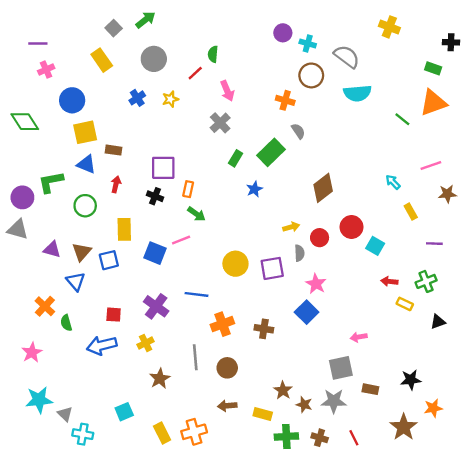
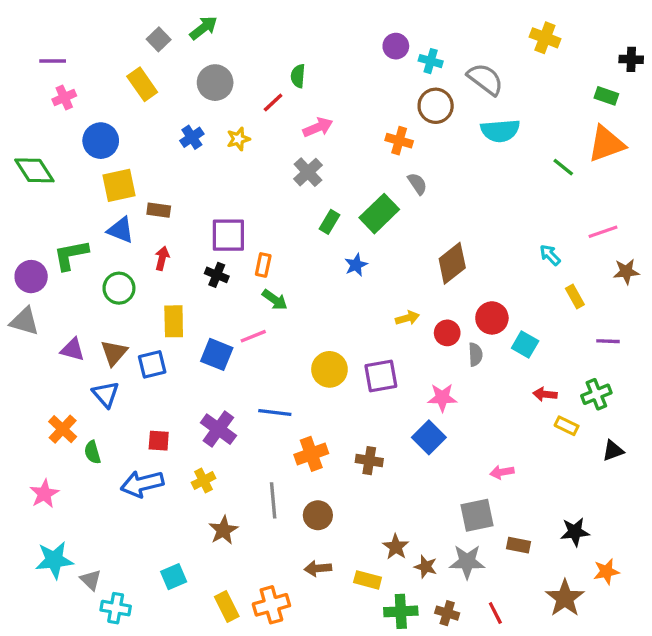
pink arrow: (227, 91) -> (318, 127), turned -90
gray semicircle: (299, 253) -> (475, 354), moved
pink star: (316, 284) -> (442, 398), turned -30

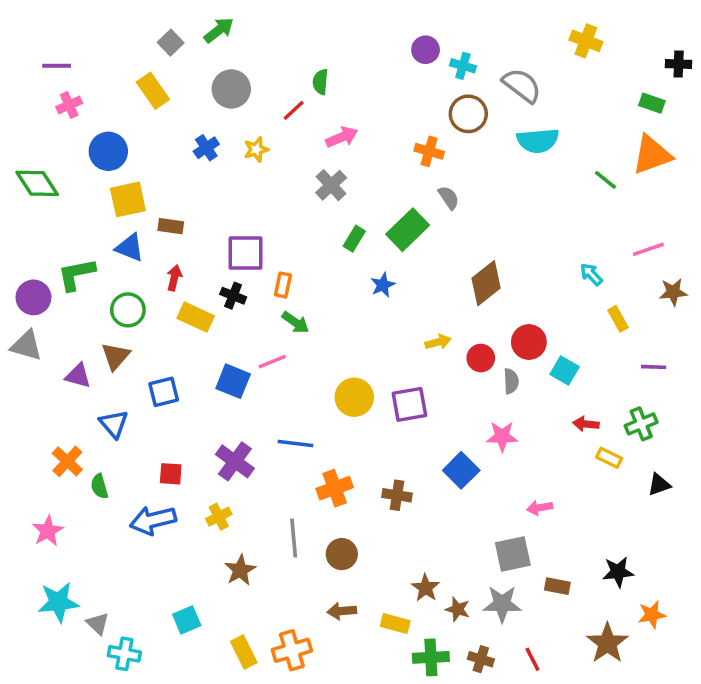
yellow rectangle: (174, 321) -> (196, 317), moved, turned -64
brown triangle: (114, 353) -> (115, 356), moved
pink star: (442, 398) -> (502, 436), moved

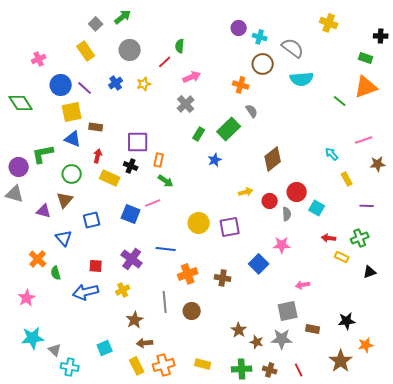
purple line: (57, 66) -> (85, 88), moved, turned 42
brown arrow: (342, 611) -> (145, 343), moved
yellow rectangle: (395, 624) -> (203, 364), moved

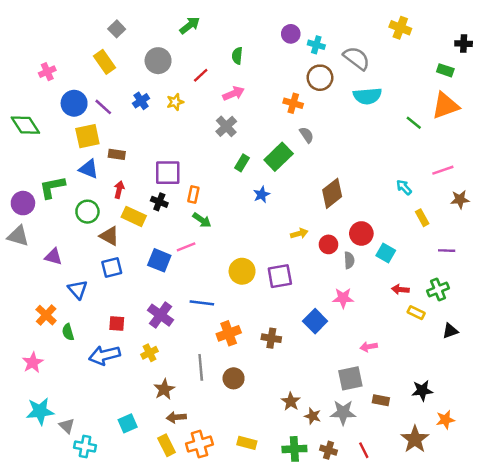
green arrow: (123, 17) -> (190, 25), moved
green semicircle: (180, 46) -> (237, 56), moved
brown triangle: (65, 200) -> (109, 236), moved, turned -42

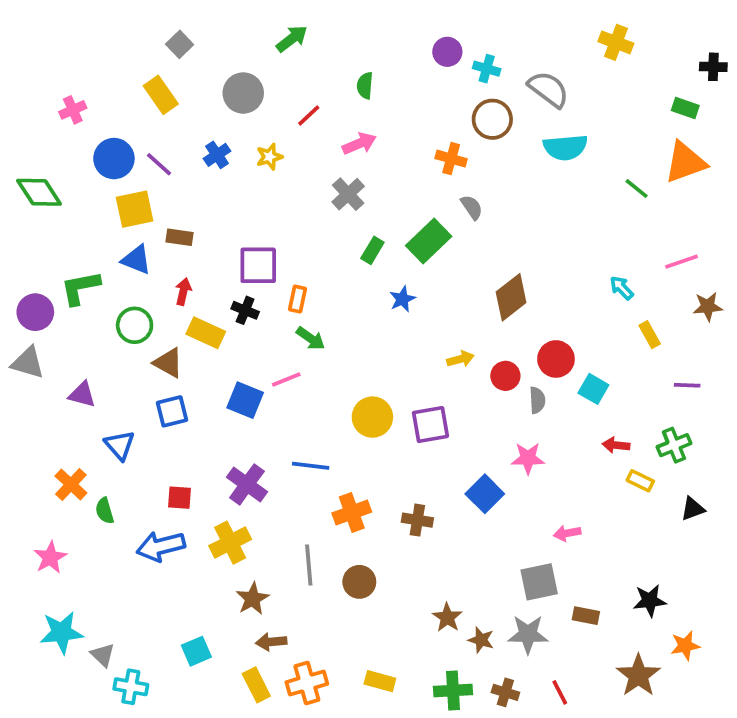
yellow cross: (150, 353) -> (230, 543), size x1.5

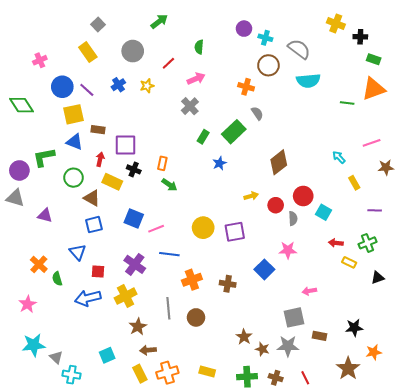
black cross: (713, 67) -> (360, 37), moved
green line: (637, 189) -> (347, 103), turned -32
purple square: (258, 265) -> (126, 145), moved
pink line: (286, 380) -> (156, 229), moved
blue triangle: (120, 445) -> (78, 252), moved

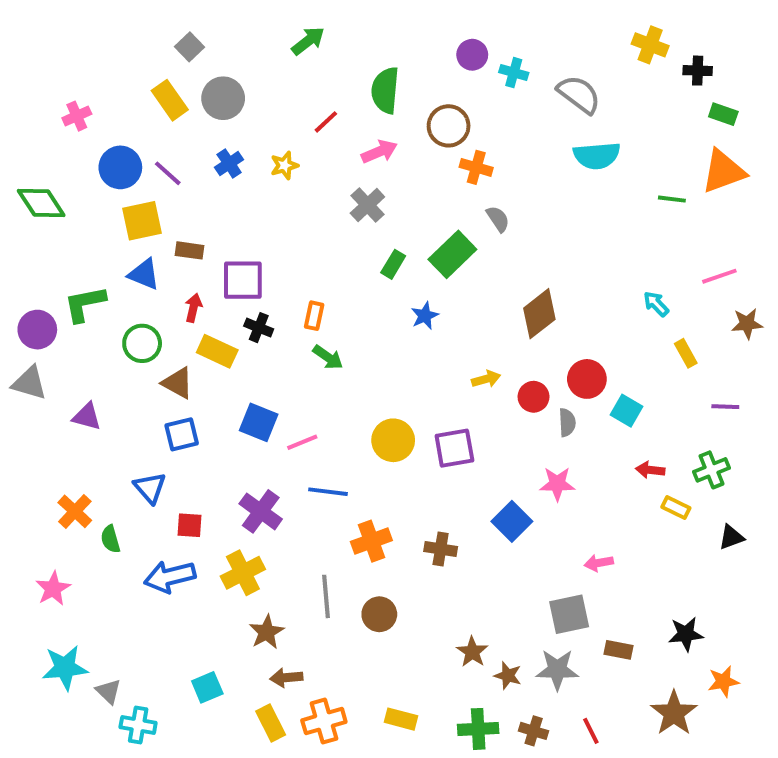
green semicircle: (199, 47) -> (385, 90), size x1.6
gray circle: (133, 51) -> (223, 98), moved
brown circle: (268, 65) -> (449, 126), moved

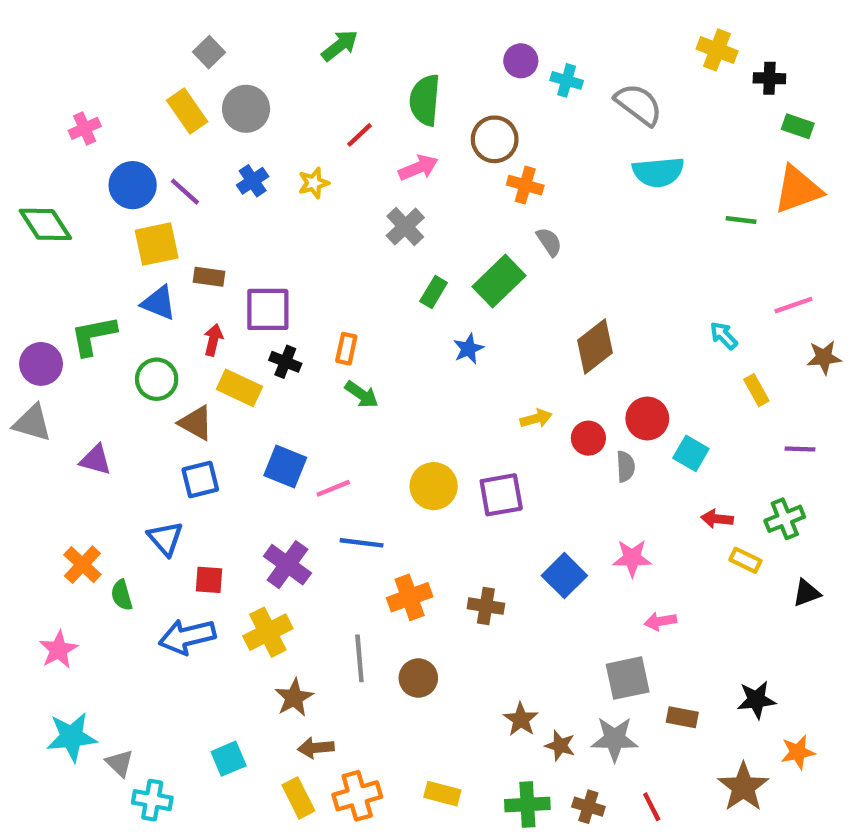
pink star: (557, 484) -> (632, 558), moved

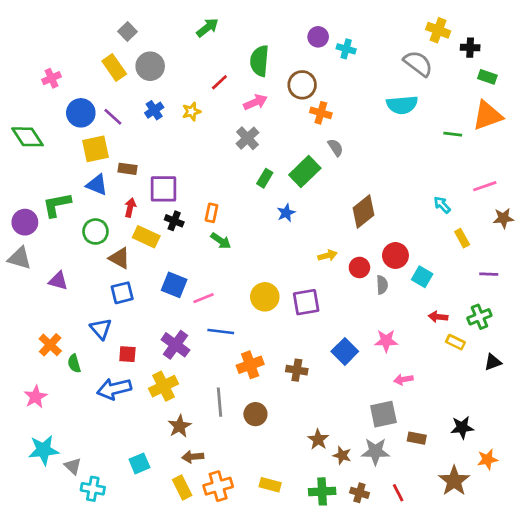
gray semicircle: (639, 104) -> (418, 64), moved

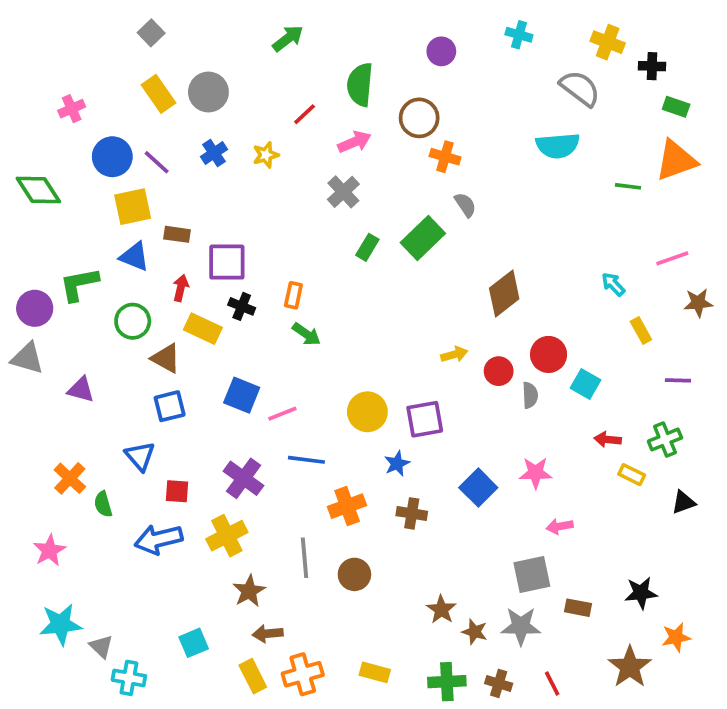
gray square: (127, 32) -> (151, 33), moved
cyan cross: (346, 49) -> (519, 35), moved
blue star: (286, 213) -> (397, 464), moved

